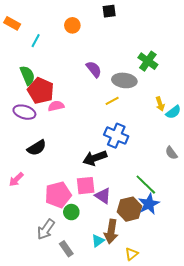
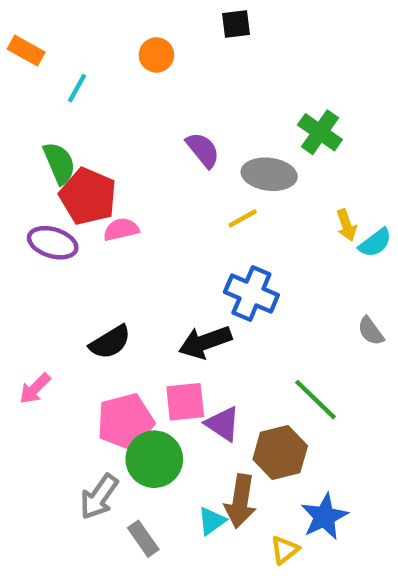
black semicircle: (37, 148) -> (110, 342), moved
blue star: (149, 204) -> (324, 517), moved
green circle: (71, 212) -> (154, 459), size x1.6

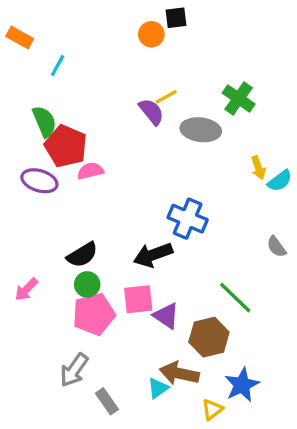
orange circle: (156, 55) -> (151, 34), moved
yellow line: (243, 218) -> (166, 97), moved
green circle: (154, 459) -> (87, 284), moved, size x0.6
brown arrow: (240, 501) -> (179, 373), turned 93

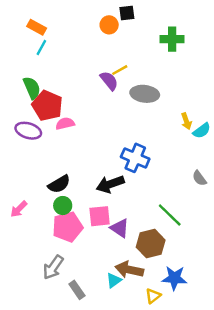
orange rectangle: (20, 38) -> (37, 27), moved
green cross: (239, 98) -> (172, 39), moved, turned -35
blue star: (242, 385) -> (174, 278), turned 30

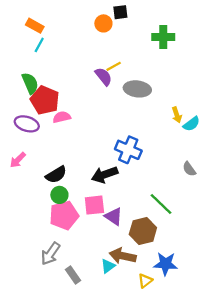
pink arrow: (19, 209) -> (18, 160), moved

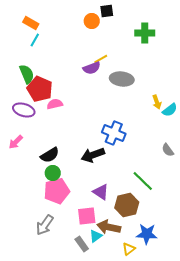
purple semicircle: (103, 76) -> (92, 68), turned 108
pink square: (94, 205) -> (87, 216), moved
gray rectangle: (73, 275) -> (82, 244), moved

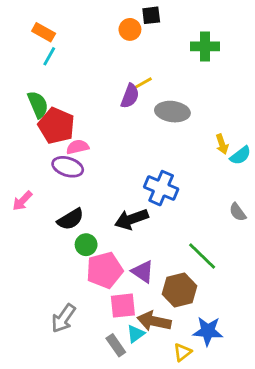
purple semicircle: (92, 68) -> (130, 96), turned -48
purple ellipse: (24, 110) -> (68, 167), moved
green circle: (53, 173) -> (86, 245), moved
pink pentagon: (57, 191) -> (104, 270), moved

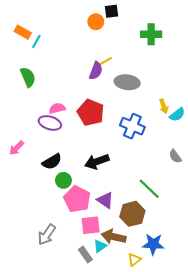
orange rectangle: (44, 32) -> (23, 32), moved
red pentagon: (56, 126) -> (91, 113), moved
blue cross: (161, 188) -> (132, 126), moved
pink pentagon: (104, 270) -> (77, 199), turned -30

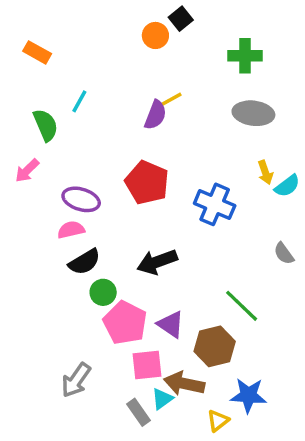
black square: (111, 11) -> (181, 19), turned -32
cyan line: (36, 42) -> (79, 101), moved
gray ellipse: (127, 82) -> (253, 113), moved
pink semicircle: (57, 108) -> (71, 230), moved
pink arrow: (16, 148) -> (27, 171), moved

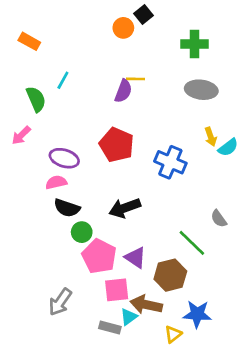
yellow line: (171, 100) -> (135, 79), turned 30
gray semicircle: (284, 253) -> (219, 219), moved
black semicircle: (84, 262) -> (67, 208), turned 50
gray rectangle: (139, 412) -> (110, 327), turned -40

